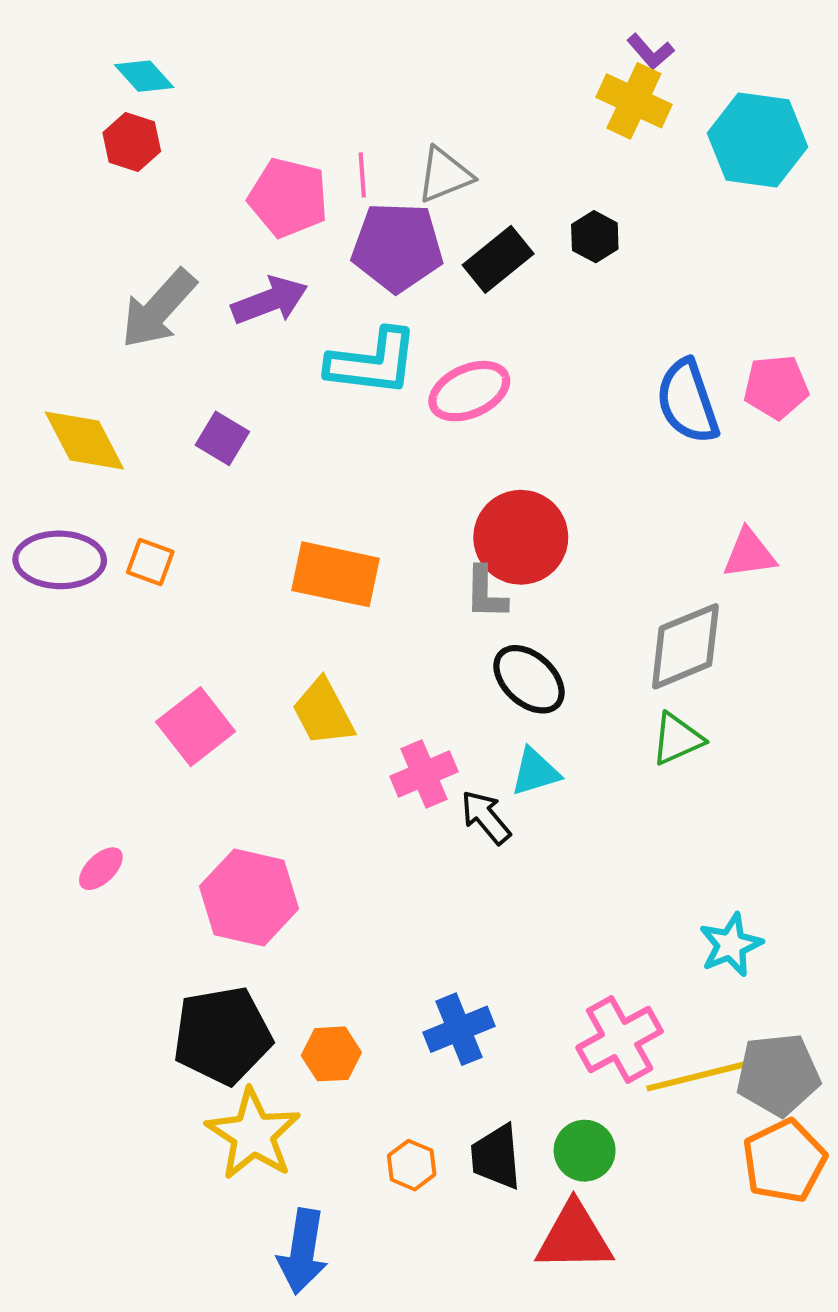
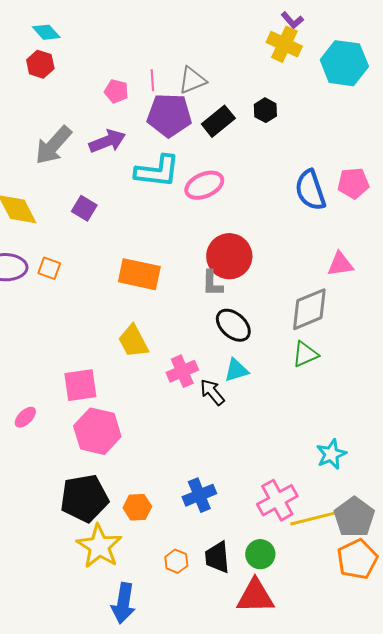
pink pentagon: (288, 198) -> (116, 91), size x0.6
pink square: (196, 727) -> (80, 385), moved, turned 30
gray pentagon: (778, 1074) -> (354, 517), turned -30

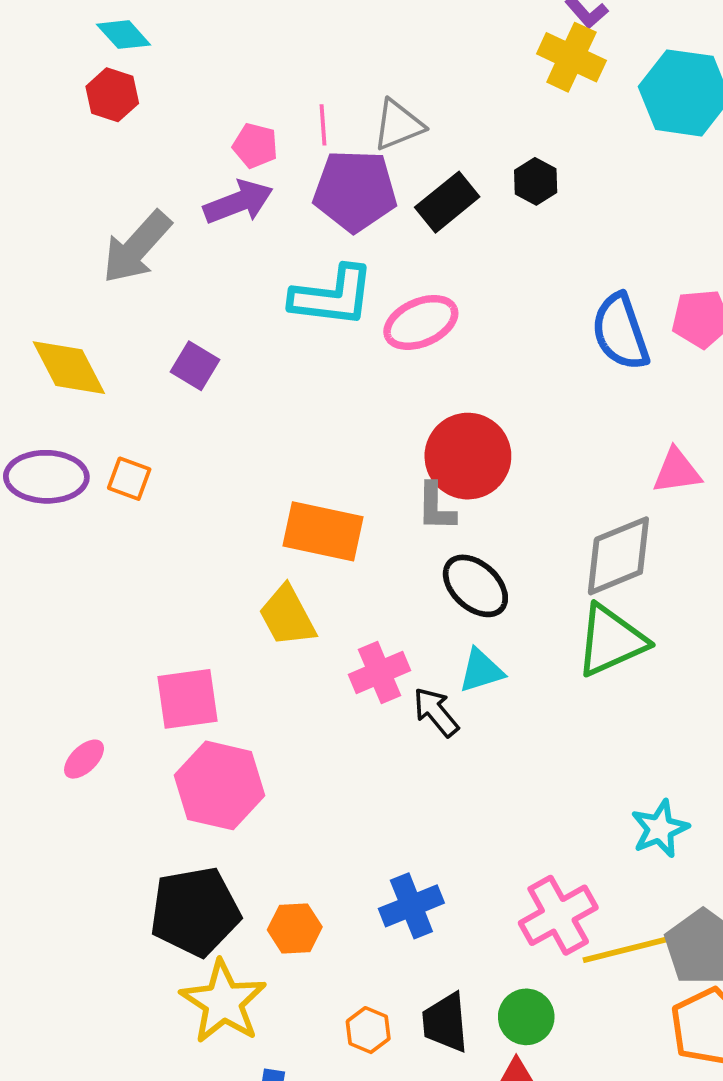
purple arrow: (107, 141) -> (238, 202), moved
orange rectangle: (139, 274) -> (323, 531), moved
green triangle: (305, 354) -> (611, 641), size x1.5

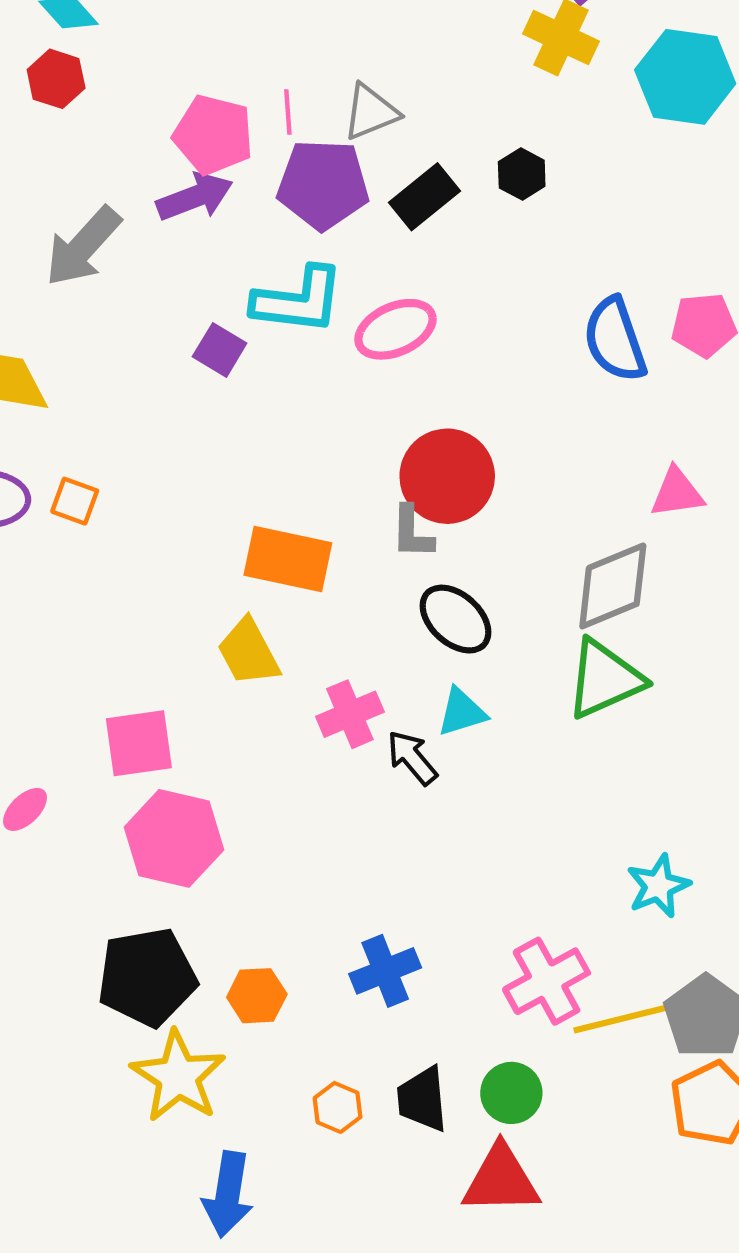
pink pentagon: (255, 146) -> (213, 135), size x1.6
purple square: (195, 366) -> (220, 350), moved

